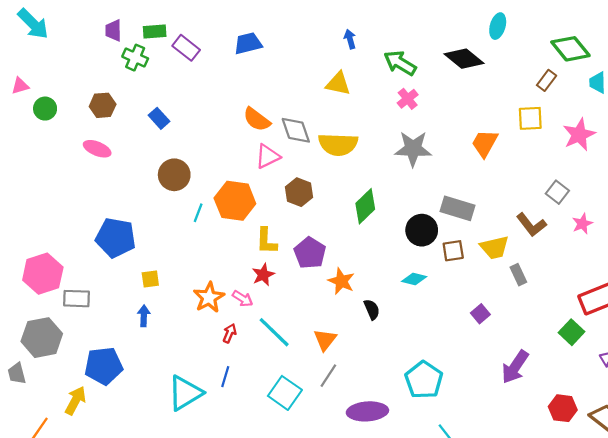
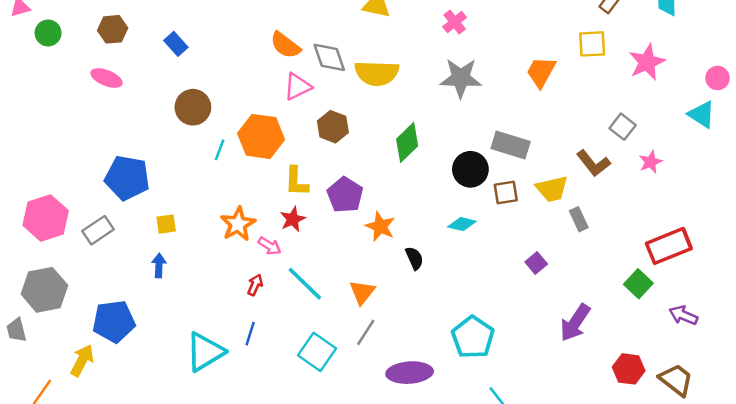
orange star: (209, 297) -> (238, 224), moved
gray rectangle: (77, 299) -> (98, 230), moved, turned -36

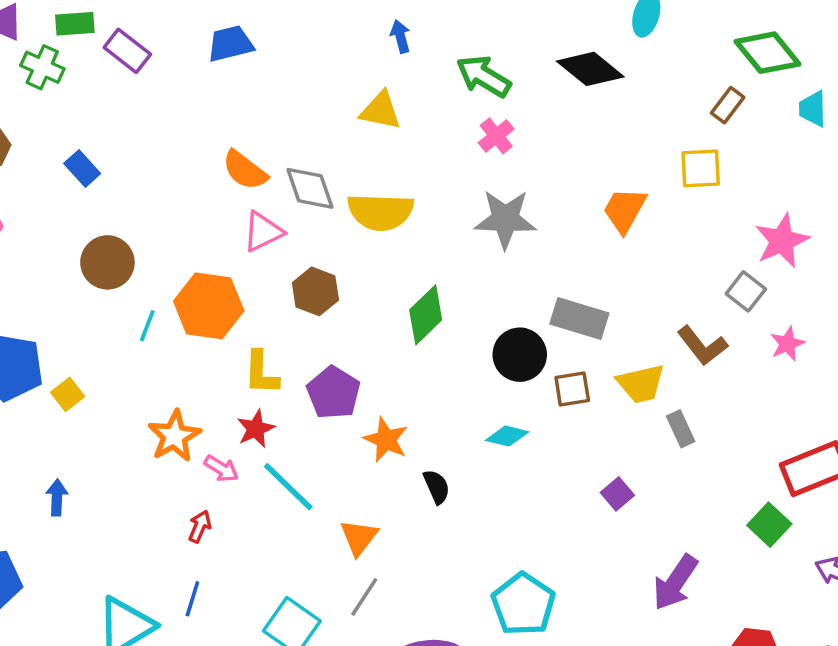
pink star: (647, 62) -> (782, 241), moved
yellow square: (166, 224) -> (68, 394), moved, turned -30
cyan line: (305, 284) -> (288, 487), moved

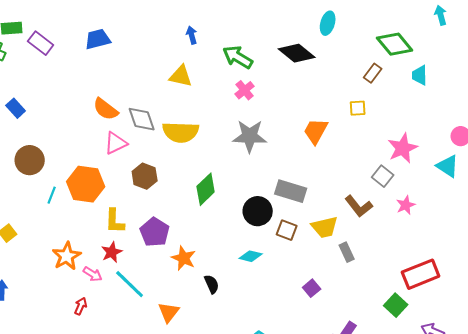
yellow square: (701, 168) -> (358, 108), size x0.7
brown square: (572, 389) -> (287, 230), turned 30

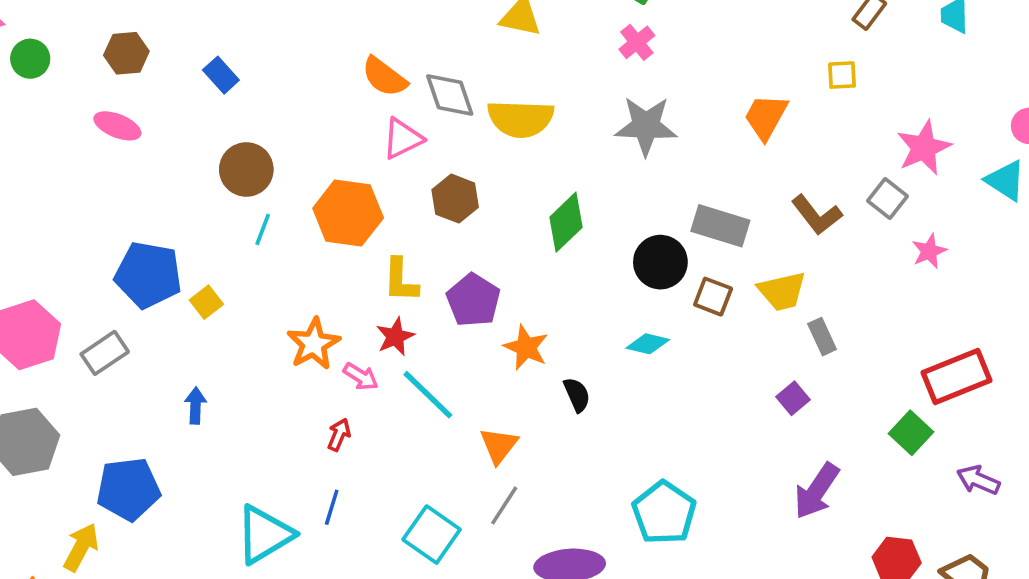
cyan line: (52, 195) -> (263, 229), moved
brown L-shape: (359, 206) -> (817, 215), moved
purple square: (312, 288) -> (793, 398), moved

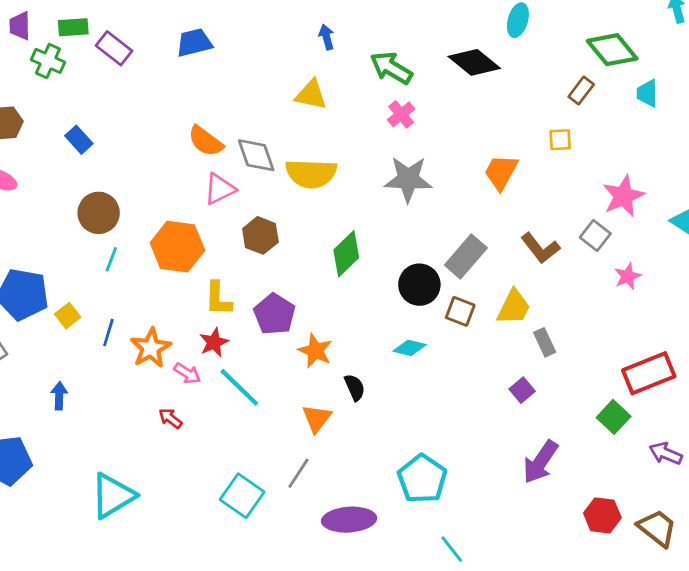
gray rectangle: (720, 226) -> (466, 257), turned -66
yellow trapezoid: (782, 291) -> (514, 307), turned -51
red arrow: (339, 435) -> (170, 418), turned -75
orange triangle: (499, 446) -> (317, 418), moved
blue line: (332, 507) -> (108, 332), moved

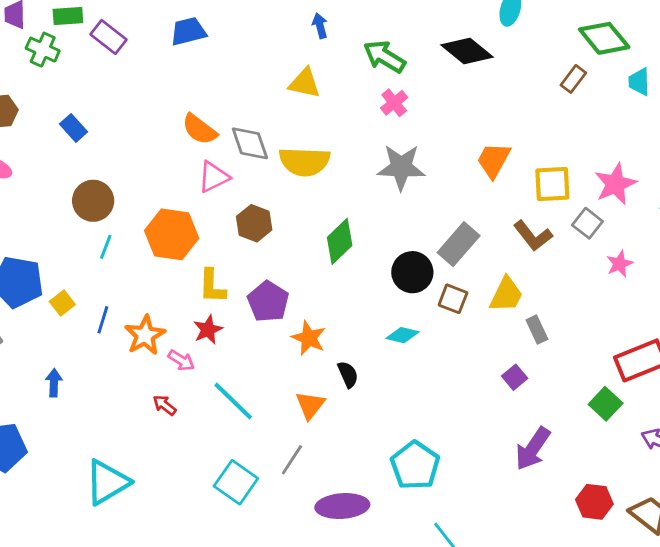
yellow square: (560, 140) -> (552, 184), moved, size x1.6
cyan line: (239, 387) -> (233, 401), moved

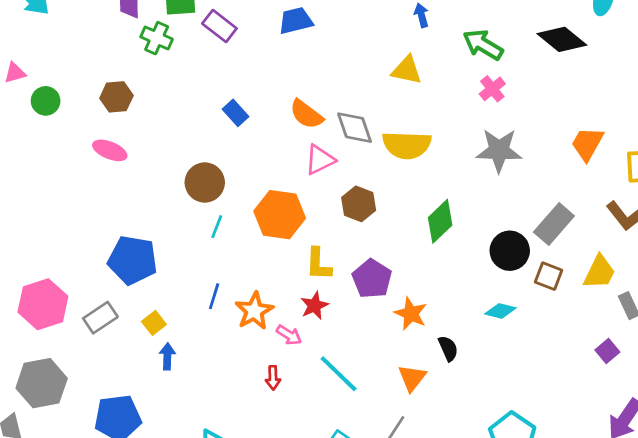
blue rectangle: (74, 128) -> (236, 113), moved
yellow square: (62, 303) -> (154, 323), moved
red arrow: (165, 405) -> (273, 378), turned -130

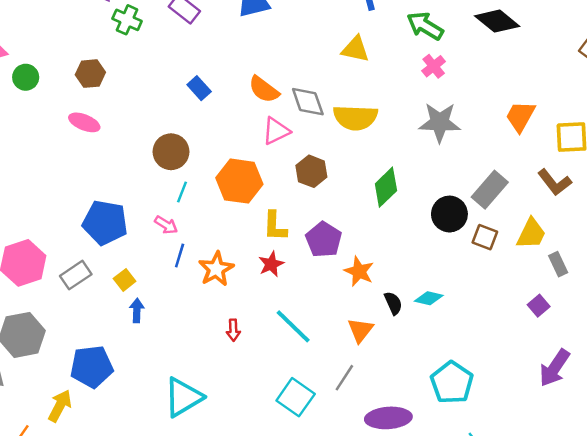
cyan diamond: (500, 311) -> (429, 298), moved
pink arrow: (289, 335) -> (166, 225), moved

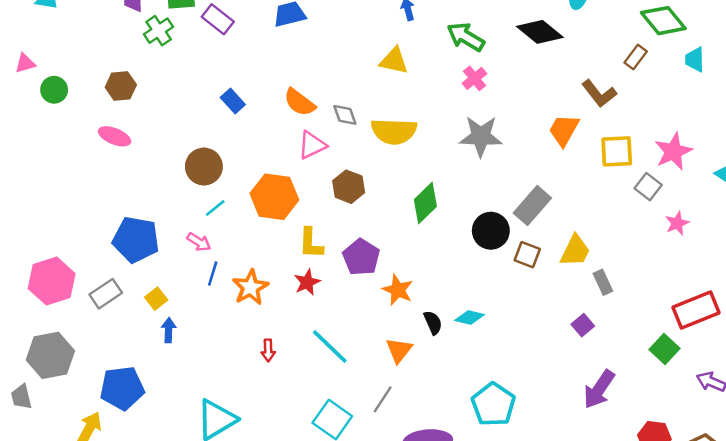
green cross: (127, 20) -> (159, 31), turned 32
gray diamond: (308, 102) -> (345, 115), size x0.7
brown L-shape: (554, 182) -> (599, 94), moved
cyan line: (182, 192) -> (215, 208), turned 30

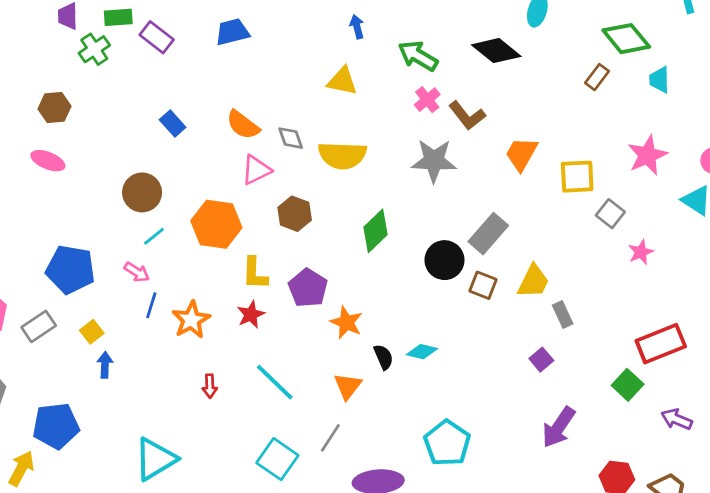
brown L-shape: (599, 94) -> (467, 116), moved
pink star: (673, 151) -> (647, 155), moved

